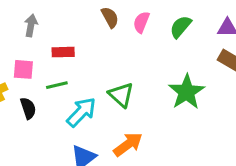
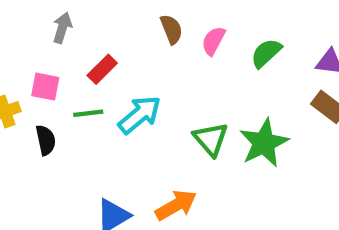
red rectangle: (63, 52) -> (102, 69), turned -50
green triangle: (121, 95) -> (211, 139), moved
cyan arrow: (81, 112) -> (140, 115), moved

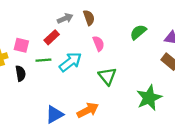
gray arrow: (62, 28) -> (65, 18), moved, turned 48
pink semicircle: (213, 41) -> (98, 44), moved, turned 128
green star: (264, 143) -> (149, 98), moved

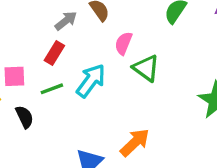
pink semicircle: (98, 44) -> (123, 43), turned -120
green triangle: (107, 76) -> (146, 68), moved

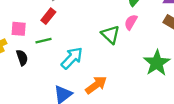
pink semicircle: (123, 43) -> (131, 22), moved
cyan arrow: (91, 81) -> (72, 58), moved

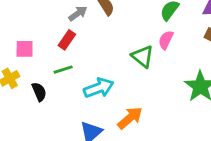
pink square: (19, 29) -> (25, 49), moved
cyan arrow: (72, 58) -> (99, 88), turned 30

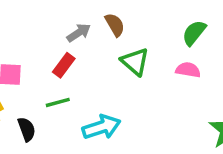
pink semicircle: (166, 40) -> (188, 70), turned 72
green triangle: (143, 56) -> (135, 62), moved

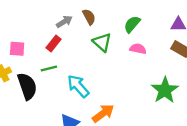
green semicircle: (194, 33) -> (132, 24), moved
cyan arrow: (102, 127) -> (78, 86), turned -115
black semicircle: (27, 129) -> (27, 86), size x1.6

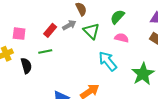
gray arrow: (64, 22) -> (69, 25), moved
black semicircle: (27, 86) -> (26, 66), size x0.7
cyan arrow: (78, 86) -> (108, 61), moved

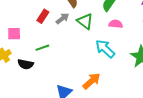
red rectangle: (50, 30) -> (43, 16), moved
black semicircle: (26, 66) -> (26, 64), turned 126

